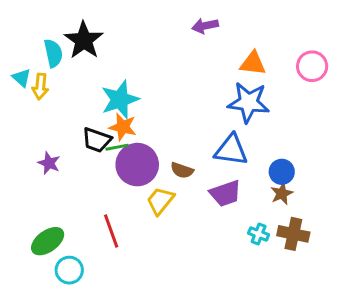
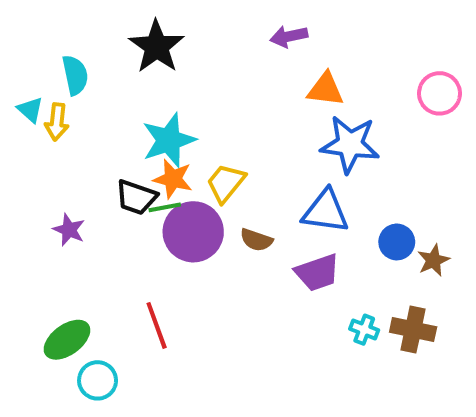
black star: (84, 40) -> (157, 47), moved
orange triangle: (253, 63) -> (326, 89), moved
brown star: (282, 193) -> (433, 260), moved
yellow trapezoid: (160, 201) -> (226, 183), moved

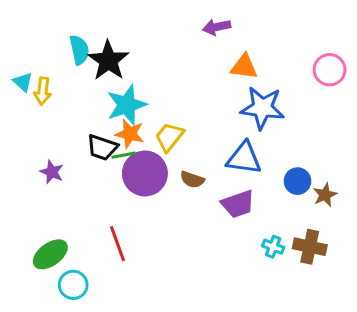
black star: (157, 47) -> (108, 61), moved
cyan semicircle: (75, 75) -> (79, 50), moved

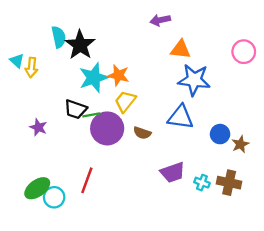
orange star: (130, 134) -> (118, 75), moved
purple trapezoid: (238, 204) -> (173, 172), moved
red line: (117, 244) -> (87, 180), turned 40
cyan circle: (73, 285) -> (54, 197), moved

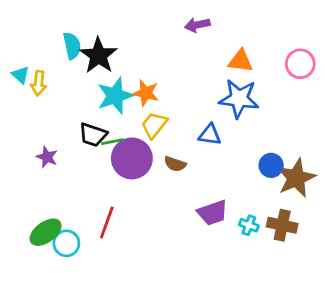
orange triangle: (181, 49) -> (240, 61), moved
blue triangle: (181, 117) -> (210, 135), moved, size x0.7
brown star: (240, 144) -> (296, 178), size x1.8

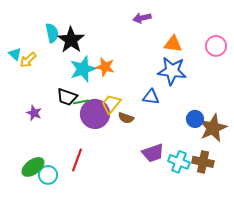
yellow arrow: (39, 83) -> (28, 60), turned 42
yellow trapezoid: (154, 125) -> (111, 104), moved
cyan cross: (249, 225) -> (179, 162), size x1.5

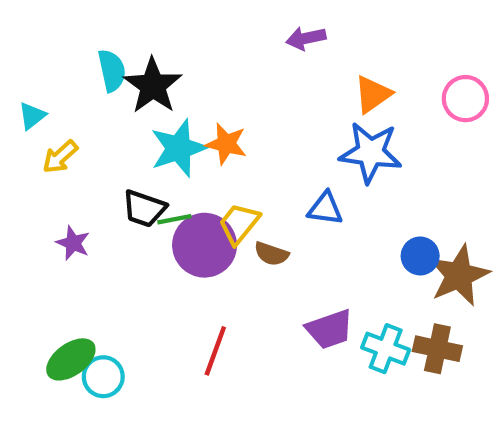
orange triangle: (173, 44) -> (373, 94), turned -42
cyan triangle: (15, 54) -> (32, 116), turned 40
yellow arrow: (28, 60) -> (60, 157), moved
red line: (77, 160) -> (215, 351), moved

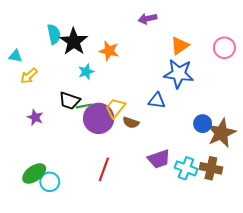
cyan triangle: (32, 116) -> (15, 56), turned 48
orange star: (226, 144) -> (109, 51), moved
cyan star: (179, 148) -> (86, 72), size x0.6

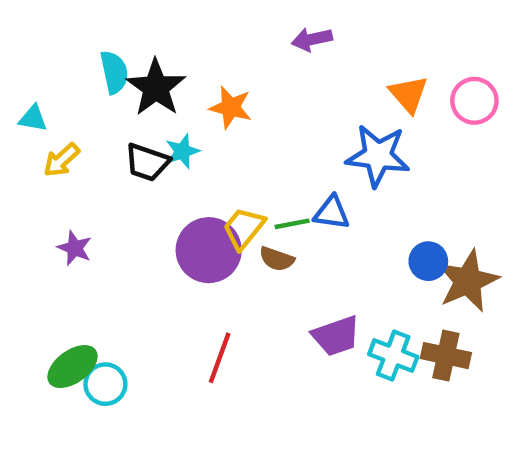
orange triangle: (180, 46) -> (409, 94), moved, turned -36
black trapezoid: (70, 101) -> (147, 162), moved
green line: (84, 106) -> (292, 224), moved

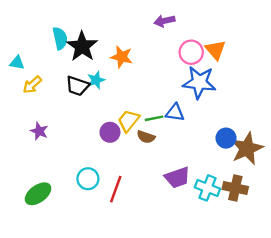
pink circle: (474, 101) -> (191, 52), moved
purple circle: (209, 250) -> (110, 132), size x0.6
cyan circle: (105, 384) -> (88, 179), moved

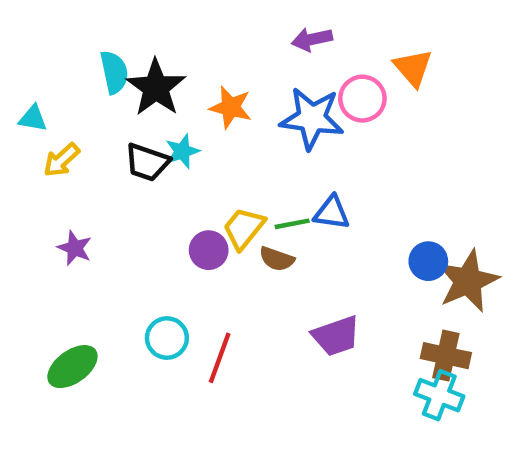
orange triangle: (216, 50) -> (413, 68), moved
blue star: (199, 82) -> (312, 118), moved
cyan cross: (207, 188) -> (439, 395), moved

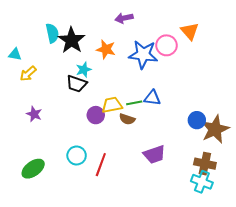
purple arrow: (312, 39) -> (124, 18), moved
black trapezoid: (147, 162) -> (77, 84), moved
yellow trapezoid: (244, 228) -> (112, 105), turned 40

